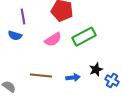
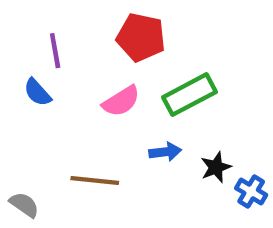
blue semicircle: (15, 36) -> (37, 92), turned 32
blue arrow: (73, 78) -> (165, 152), moved

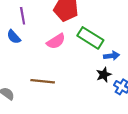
green rectangle: (189, 95) -> (90, 38), turned 60
blue arrow: (165, 152) -> (112, 56), moved

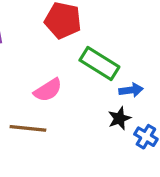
pink semicircle: (56, 41) -> (48, 90), moved

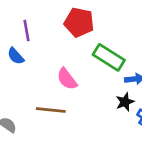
pink semicircle: (48, 90) -> (67, 79), turned 85

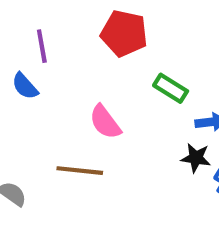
green rectangle: (109, 57) -> (171, 88), size x0.7
black star: (125, 102) -> (196, 158), turned 30

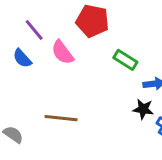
purple line: (42, 46) -> (34, 30), turned -30
pink semicircle: (105, 122) -> (63, 52), moved

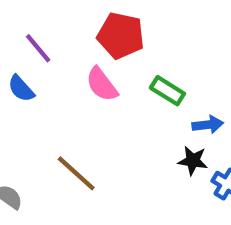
pink semicircle: (63, 52) -> (102, 84), moved
brown line: (61, 118) -> (76, 173), turned 36

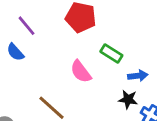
pink semicircle: (102, 84) -> (81, 72), moved

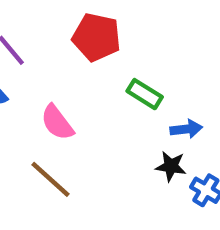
pink semicircle: (81, 72) -> (57, 122), moved

